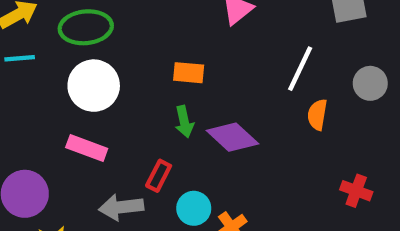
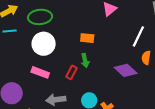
purple diamond: (232, 137) -> (126, 70), moved
red rectangle: (159, 176) -> (71, 72), moved

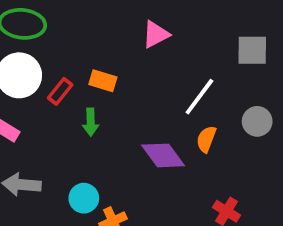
red rectangle: (71, 72) -> (60, 91), moved

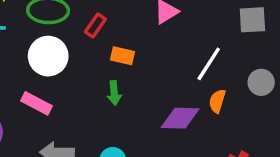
red rectangle: (60, 91) -> (95, 25), moved
purple diamond: (163, 155) -> (180, 118), turned -48

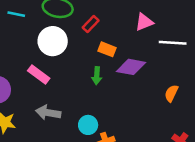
white line: (209, 64) -> (173, 43), moved, turned 52
purple diamond: (180, 118) -> (131, 67), moved

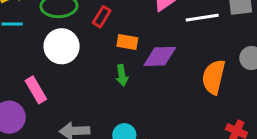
pink rectangle: (39, 74) -> (36, 90), moved, turned 35
orange semicircle: (171, 93) -> (214, 77), size x1.6

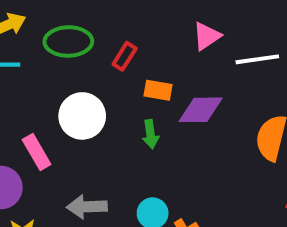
white circle: (62, 46) -> (82, 116), moved

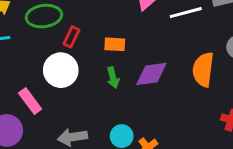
red rectangle: (125, 56) -> (71, 37), moved
purple diamond: (201, 110) -> (151, 74), moved

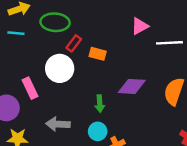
orange rectangle: (115, 44) -> (98, 54), moved
green arrow: (113, 78) -> (100, 104), moved

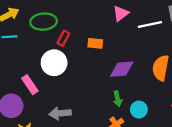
orange rectangle: (98, 54) -> (95, 43), moved
green arrow: (100, 104) -> (117, 99), moved
cyan circle: (98, 131) -> (139, 110), moved

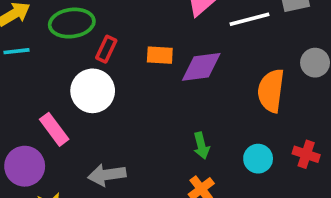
purple diamond: (122, 69) -> (201, 67), moved
cyan circle: (139, 110) -> (258, 159), moved

